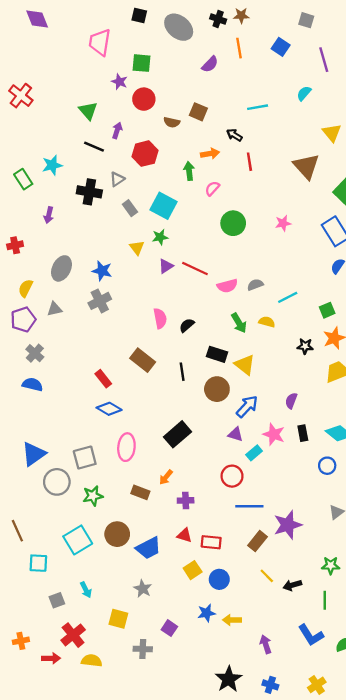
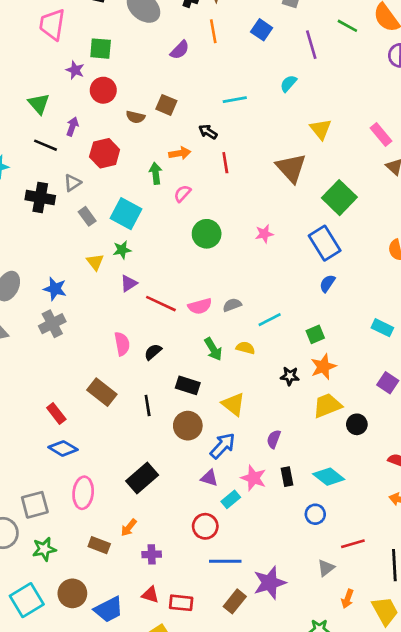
red line: (195, 268) -> (161, 304), moved
yellow triangle: (245, 365) -> (233, 404), moved

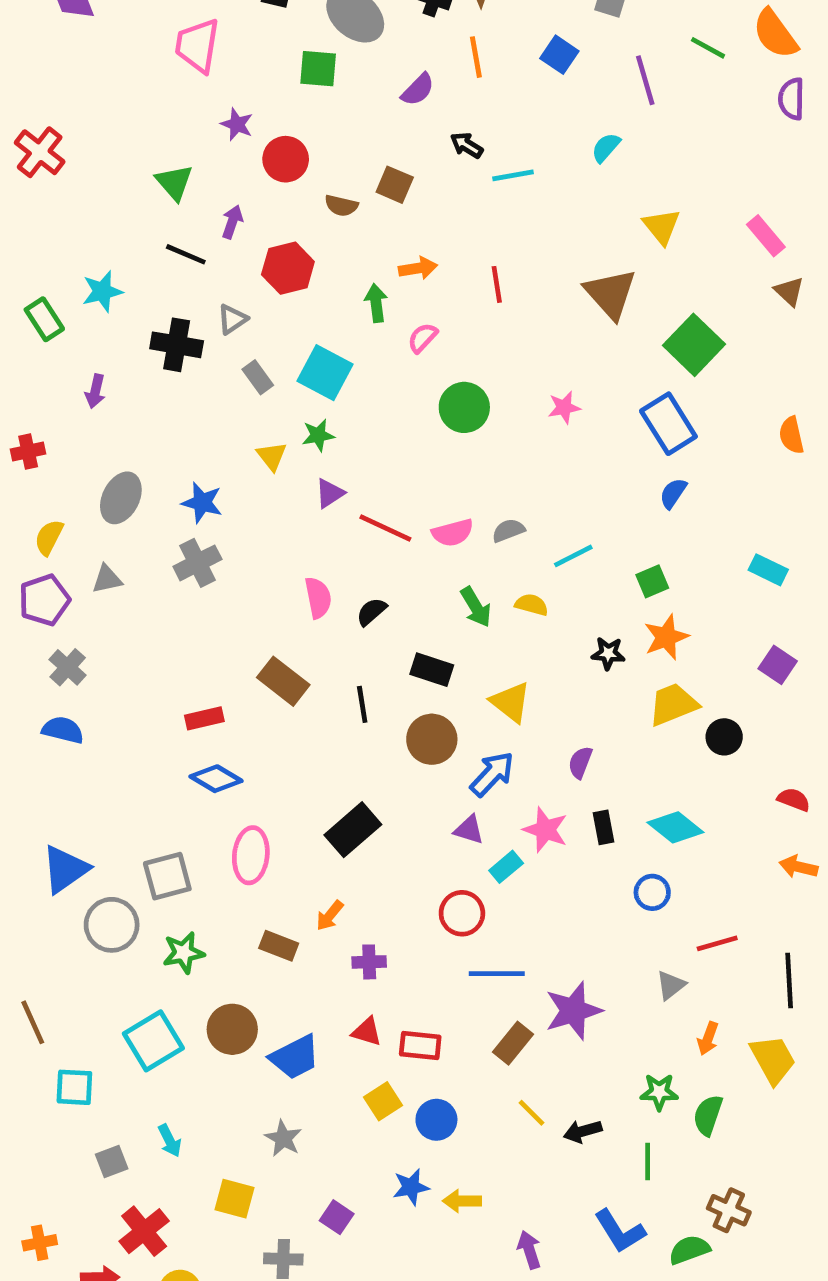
green square: (101, 49) -> (318, 69), moved
black arrow: (208, 132) -> (467, 145), moved
red rectangle: (56, 414) -> (204, 718), turned -65

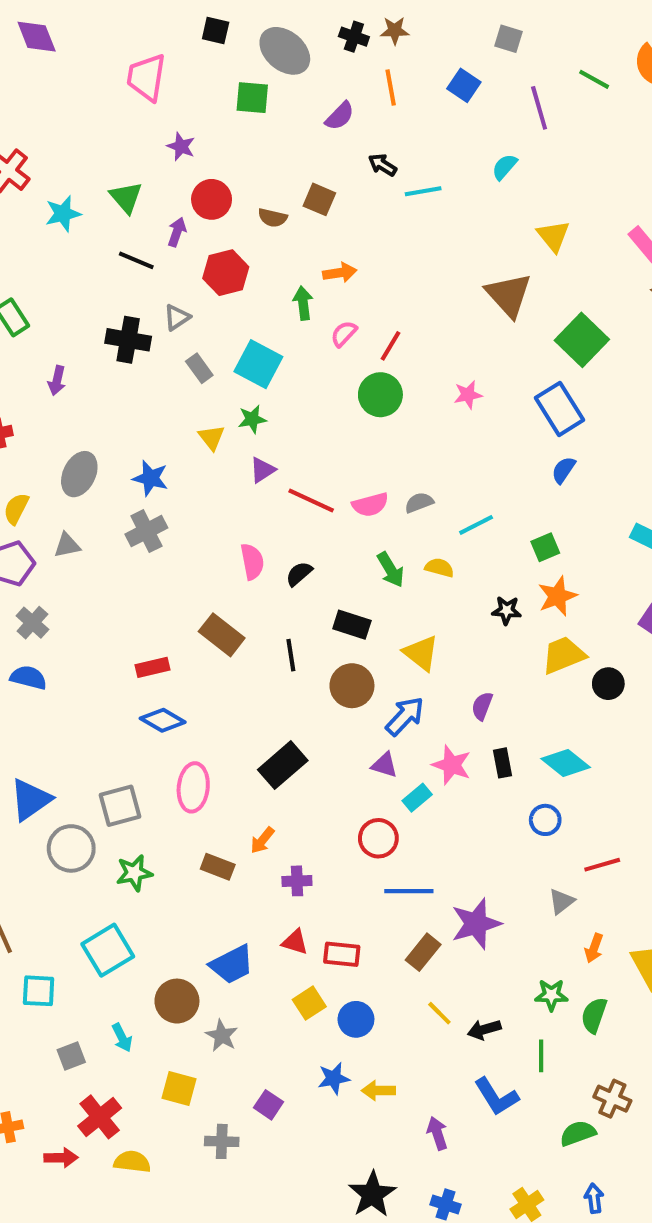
red circle: (286, 159) -> (212, 199), moved
red line: (497, 284) -> (391, 346), moved, turned 40
cyan star: (102, 291) -> (63, 214), moved
brown circle: (232, 1029) -> (177, 1001), moved
blue L-shape: (620, 1231) -> (496, 1097), moved

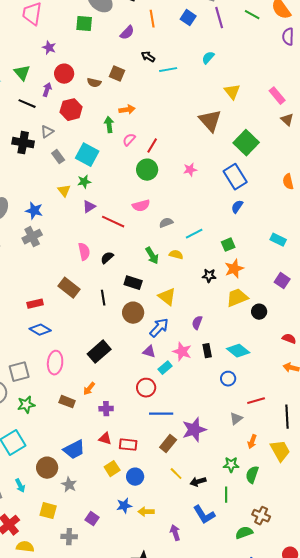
purple line: (539, 108) -> (219, 18), moved
pink semicircle: (370, 505) -> (141, 206), moved

